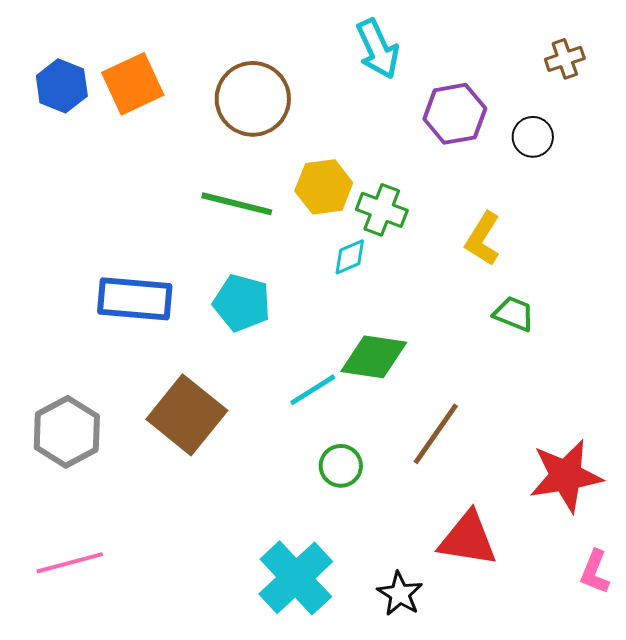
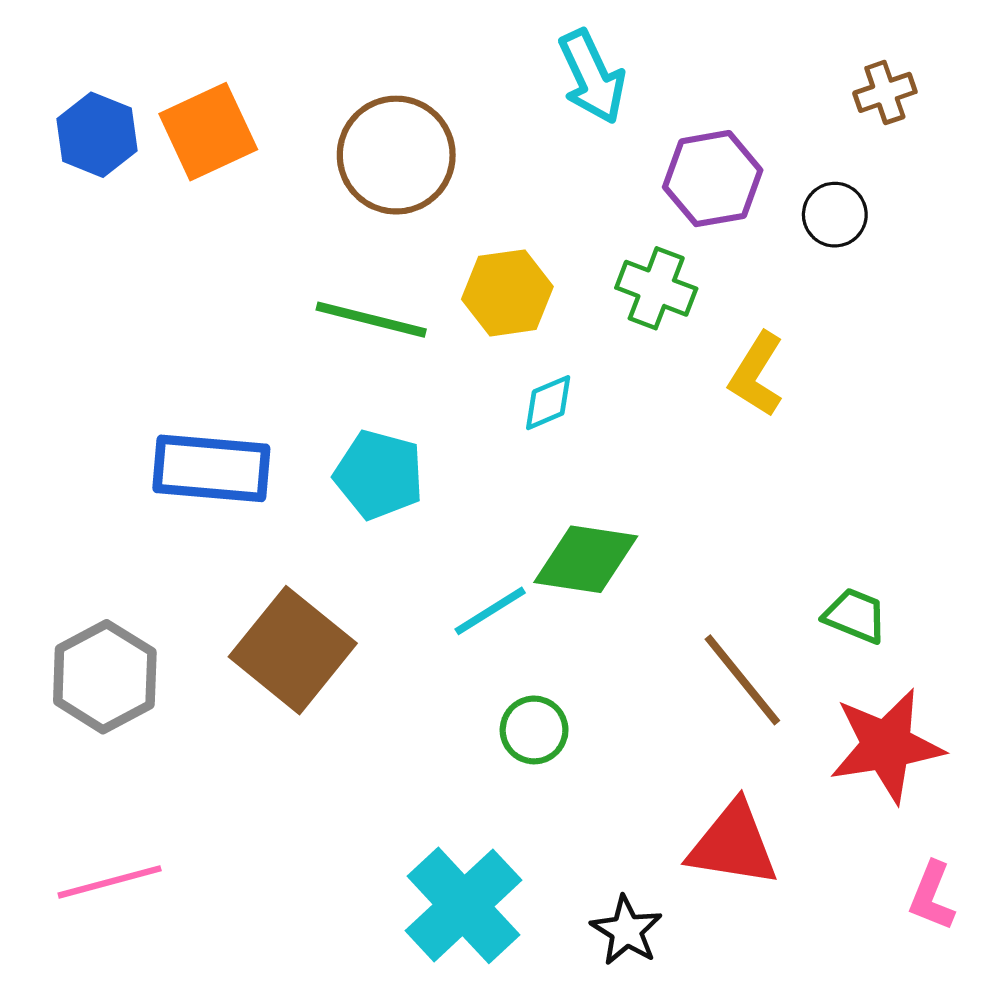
green cross: (382, 210) -> (656, 288), moved
green trapezoid: (514, 314) -> (855, 616), moved
brown line: (436, 434) -> (742, 680), moved, turned -74

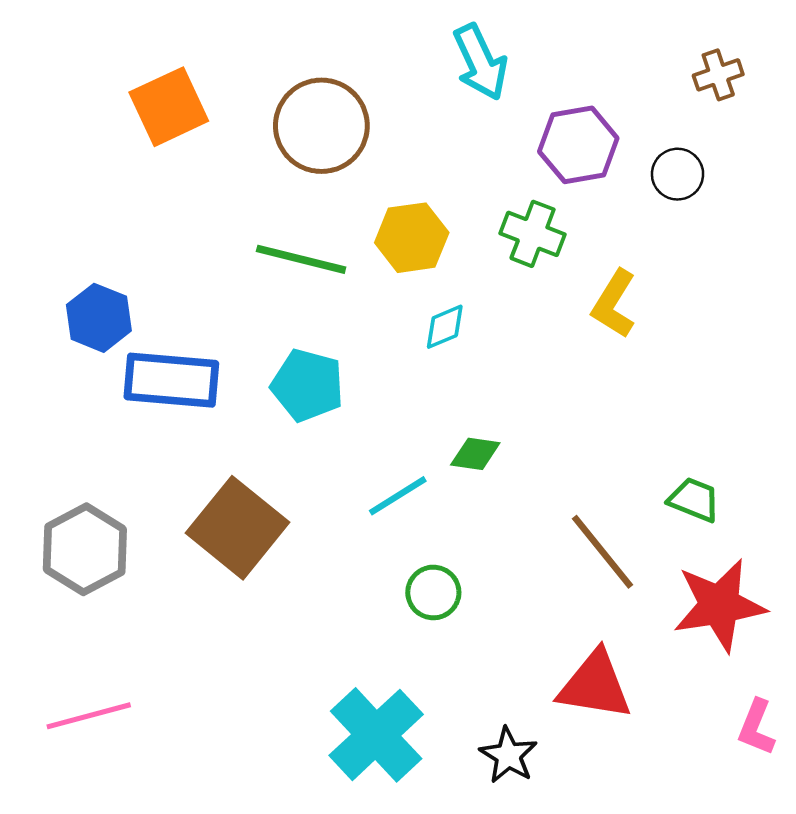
blue hexagon: (97, 135) -> (99, 318), moved
green diamond: (586, 559) -> (475, 454), size x0.6

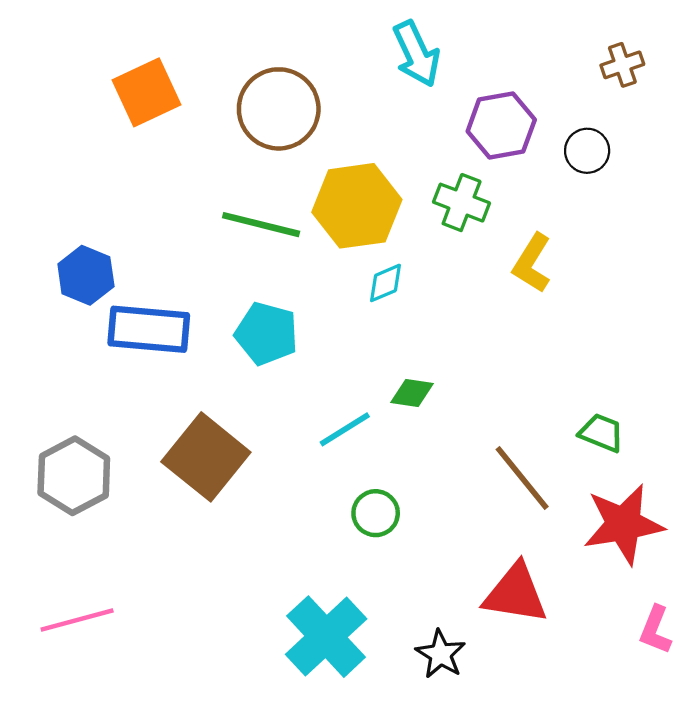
yellow hexagon: (412, 238) -> (357, 206), size x1.4

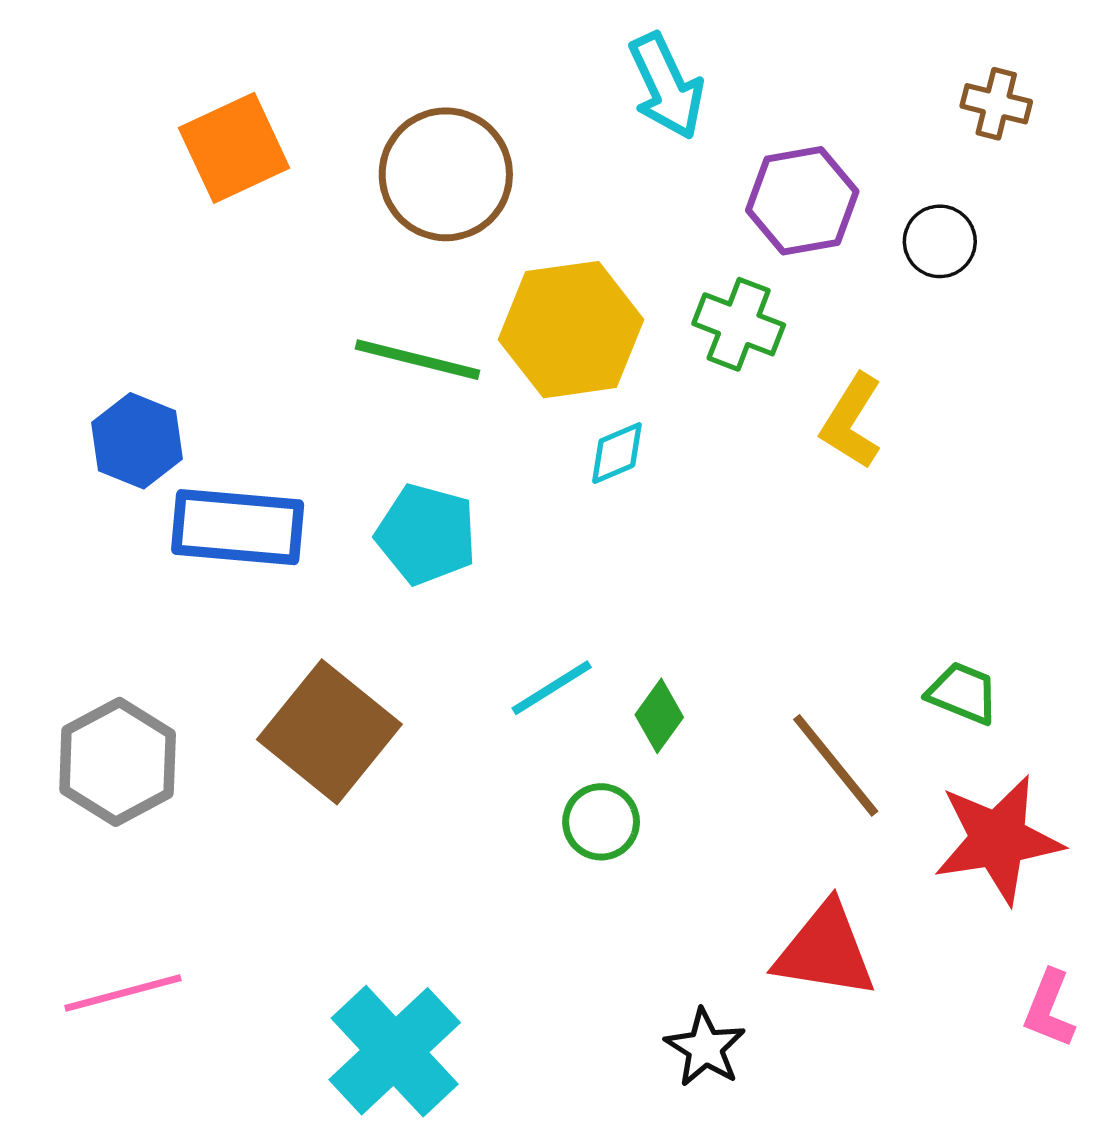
brown cross: (622, 65) -> (996, 104), turned 33
green diamond: (412, 393) -> (659, 716), moved, turned -63
cyan cross: (326, 637) -> (395, 1051), moved

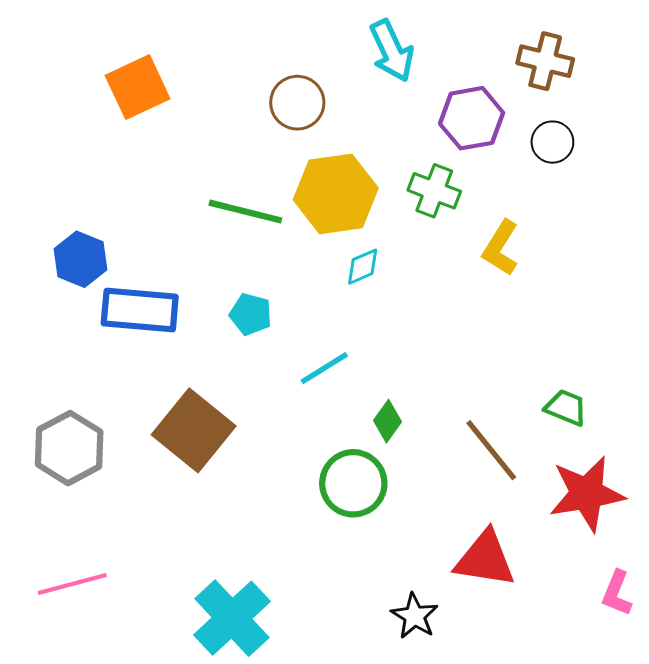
brown cross: (996, 104) -> (545, 61), moved, size x1.4
brown circle: (446, 174) -> (297, 103), moved, size x0.7
cyan pentagon: (426, 534) -> (251, 314), size x0.7
cyan line: (552, 688) -> (324, 368), moved
green circle: (601, 822) -> (353, 483), size x1.5

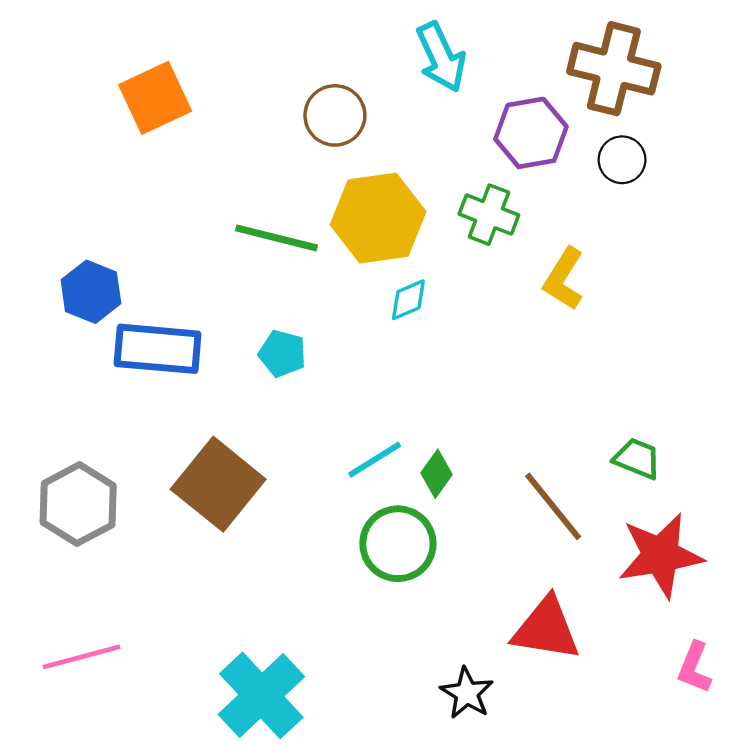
brown cross: (545, 61) -> (614, 69), size x1.4
cyan line: (324, 368) -> (375, 460), moved

